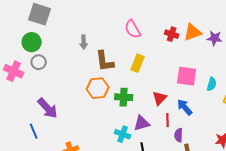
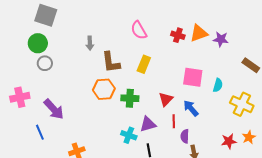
pink cross: (14, 71) -> (20, 97), moved, turned -36

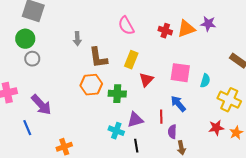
purple star: (221, 39) -> (208, 24), moved
red triangle: (166, 99) -> (146, 80), moved
red star: (229, 141) -> (216, 128), moved

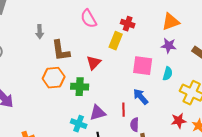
purple star: (208, 24) -> (169, 46), moved
orange triangle: (186, 29) -> (171, 22), moved
yellow rectangle: (131, 60) -> (116, 41), moved
red triangle: (146, 80) -> (94, 63), moved

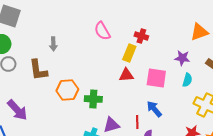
orange triangle: (171, 22) -> (199, 32), moved
brown L-shape: (61, 51) -> (38, 70), moved
red triangle: (94, 63) -> (126, 75), moved, turned 42
cyan semicircle: (168, 74) -> (187, 80), moved

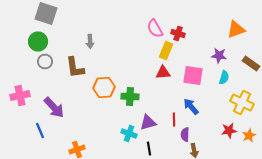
pink semicircle: (102, 31) -> (155, 28), moved

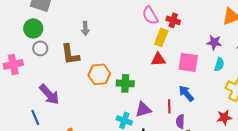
pink cross: (20, 96) -> (13, 64), moved

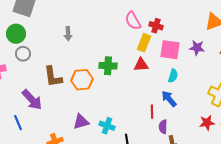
brown L-shape: (70, 54) -> (53, 77), moved
pink square: (188, 62) -> (170, 50), moved
cyan semicircle: (219, 64) -> (173, 76), moved
green cross: (125, 83) -> (108, 66), moved
purple triangle: (143, 109) -> (81, 122), moved

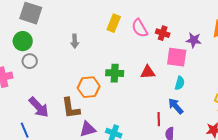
yellow rectangle: (144, 43) -> (114, 23), moved
purple star: (197, 48) -> (194, 40), moved
brown L-shape: (53, 77) -> (71, 108), moved

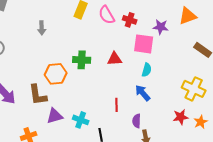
red line: (159, 119) -> (117, 105), moved

